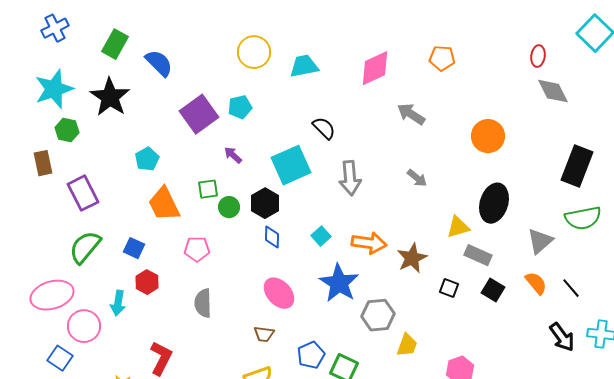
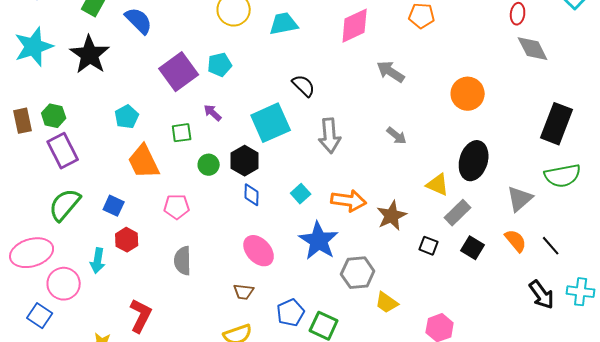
green hexagon: (67, 130) -> (54, 116), moved
green square: (208, 189) -> (182, 133), moved
yellow triangle: (458, 227) -> (438, 185), turned 40
gray rectangle: (478, 255) -> (458, 213), turned -68
yellow trapezoid: (407, 345) -> (387, 303), turned 105

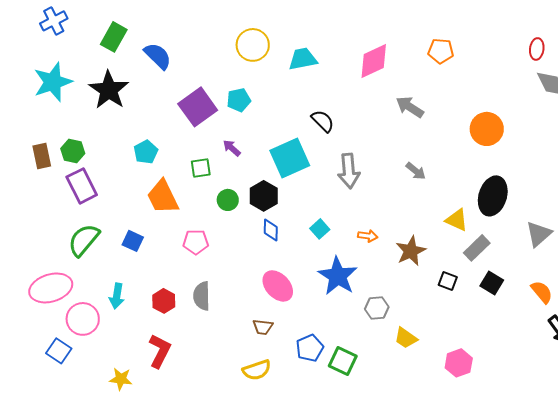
orange arrow: (349, 201) -> (368, 236), size x0.6
red hexagon: (127, 240) -> (164, 301), moved
orange semicircle: (516, 241) -> (542, 292), moved
gray hexagon: (358, 273) -> (377, 308), size x0.7

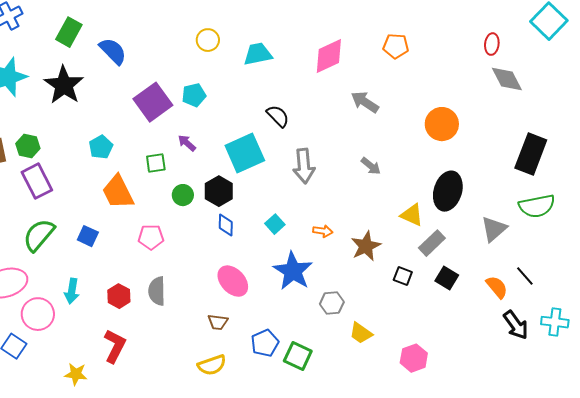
yellow circle: (253, 45) -> (208, 40), size x0.7

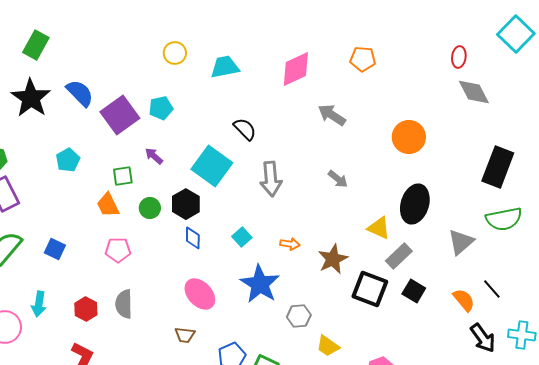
blue semicircle: (113, 51) -> (80, 93), moved
cyan square: (245, 153) -> (212, 166), turned -30
orange trapezoid: (118, 192) -> (108, 205), moved, size x0.7
black square: (403, 276) -> (370, 289), size x1.8

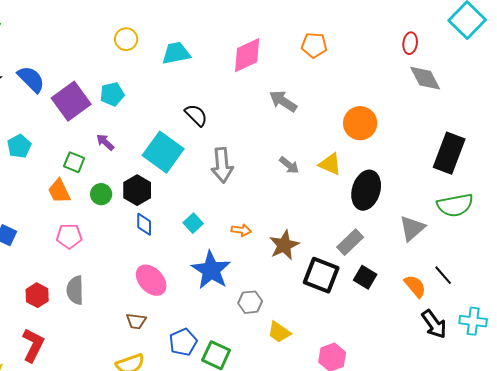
green square: (123, 176) -> (74, 162), turned 30
yellow triangle: (379, 228) -> (330, 164), moved

